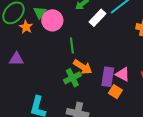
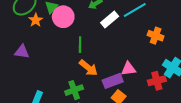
pink triangle: (123, 74) -> (128, 69), moved, turned -42
purple rectangle: (108, 77) -> (113, 81), turned 54
green cross: (72, 78) -> (74, 90), moved

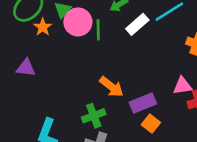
green line: (80, 45) -> (98, 30), moved
pink triangle: (128, 69) -> (182, 86), moved

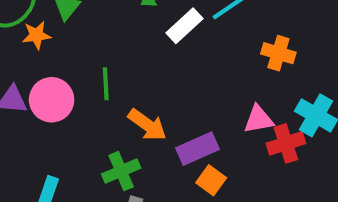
pink circle: (78, 22) -> (52, 100), moved
orange star: (43, 27) -> (36, 35), turned 30
green line: (98, 30) -> (106, 84), moved

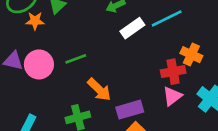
green line: (106, 84) -> (76, 59), turned 65
pink triangle: (258, 119) -> (172, 96), turned -35
red cross: (286, 143) -> (173, 72), moved

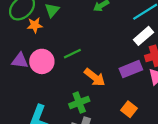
white rectangle: (132, 28) -> (143, 36), moved
purple rectangle: (130, 110) -> (131, 69), moved

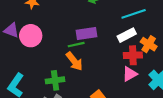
green line: (72, 54) -> (76, 45), moved
purple rectangle: (131, 69) -> (87, 34), moved

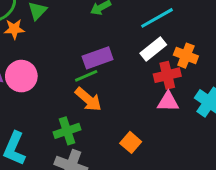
pink triangle: (130, 74) -> (168, 102), turned 42

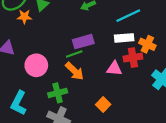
white rectangle: (153, 49) -> (124, 38), turned 30
pink circle: (21, 76) -> (36, 65), moved
pink triangle: (168, 102) -> (114, 69), moved

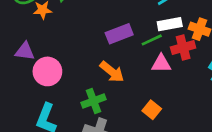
green line: (74, 54) -> (152, 40), moved
pink circle: (36, 65) -> (47, 71), moved

